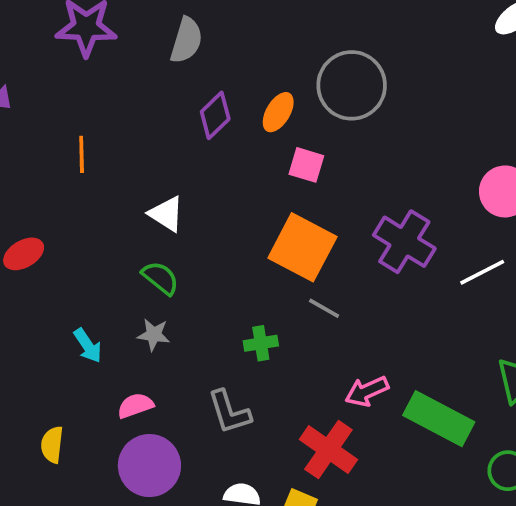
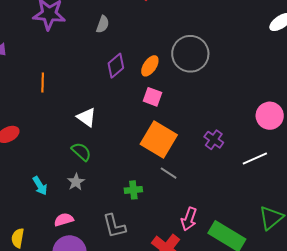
gray semicircle: (186, 40) -> (103, 24), size x0.7
pink square: (306, 165) -> (153, 97), moved
purple cross: (404, 242) -> (214, 140), size x0.6
gray star: (154, 335) -> (76, 182), turned 30
pink arrow: (367, 391) -> (189, 219), turned -50

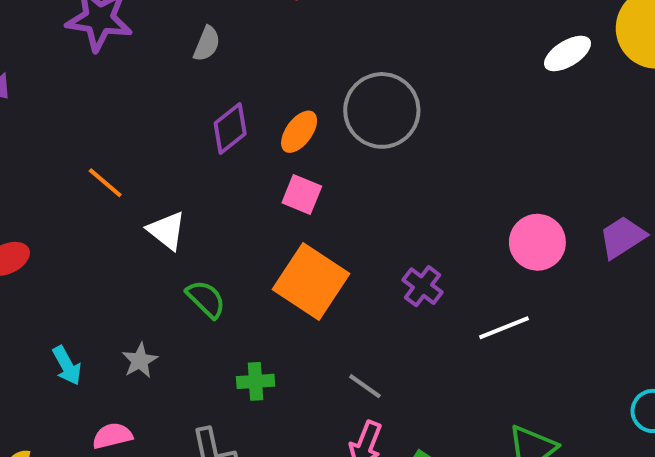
orange line: (43, 83) -> (105, 183), moved, turned -54
green semicircle: (81, 152) -> (206, 299), moved
gray line: (169, 173) -> (365, 386), moved

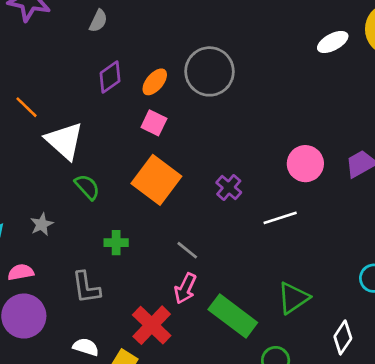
white triangle: (167, 231) -> (64, 141), size x1.5

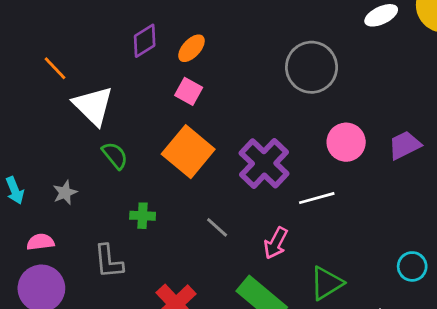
gray circle: (210, 71) -> (312, 67), moved
purple cross: (229, 188) -> (264, 163), size x1.8
pink arrow: (185, 288) -> (276, 243), moved

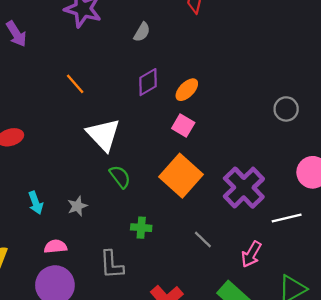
gray circle: (312, 67) -> (286, 109), size x0.6
orange line: (55, 68) -> (75, 84), moved

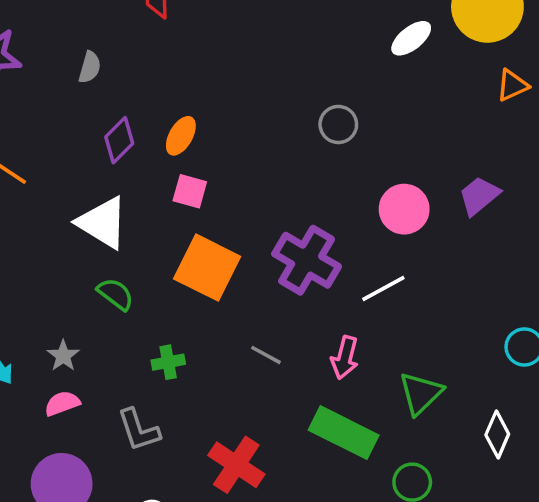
white triangle: (103, 135) -> (103, 223), moved
pink semicircle: (55, 246) -> (62, 403), moved

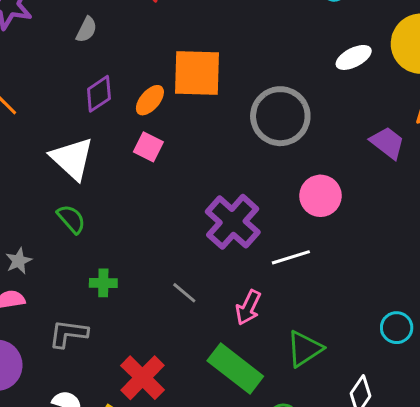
gray circle: (338, 124) -> (280, 116), size x1.8
purple trapezoid: (479, 196) -> (387, 143), moved, turned 66
orange square: (207, 268) -> (197, 73), moved, turned -36
gray L-shape: (139, 430) -> (68, 334), turned 105

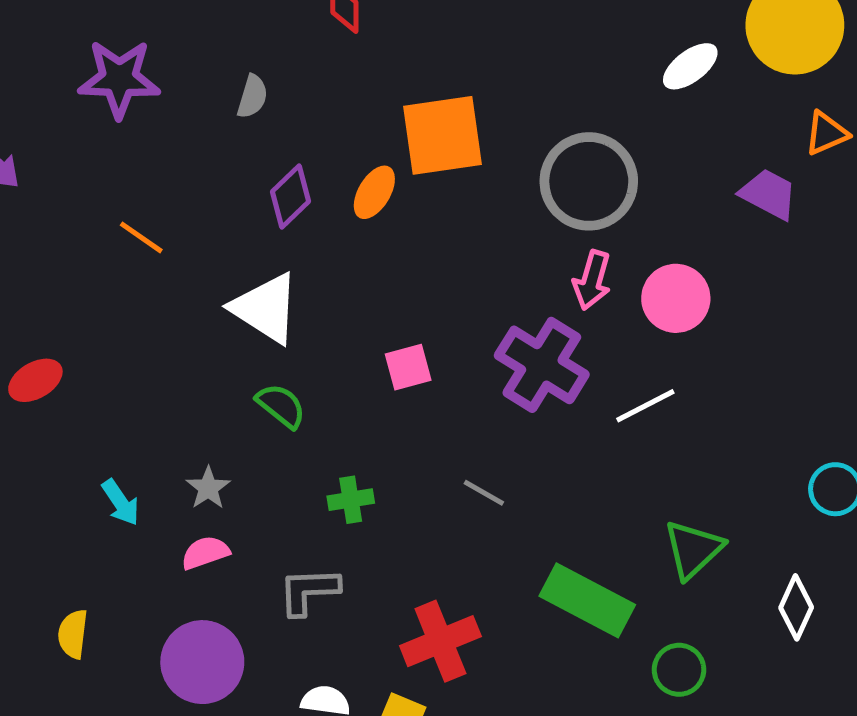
pink square: (148, 147) -> (408, 367), moved, turned -32
pink arrow: (248, 307) -> (592, 280), moved
red cross: (143, 378) -> (440, 641), turned 33

